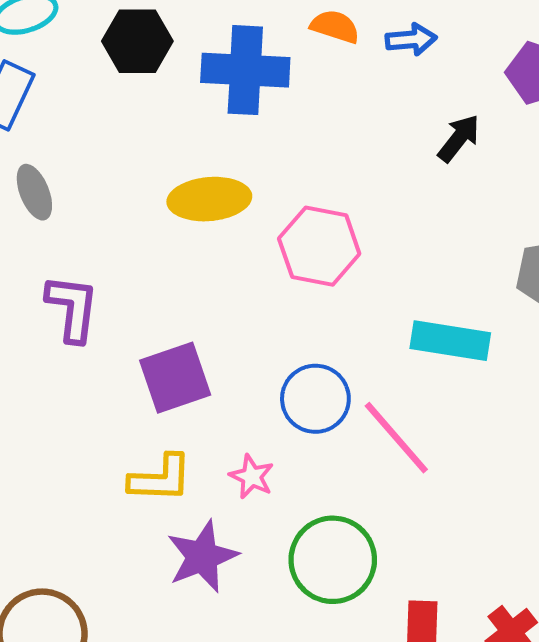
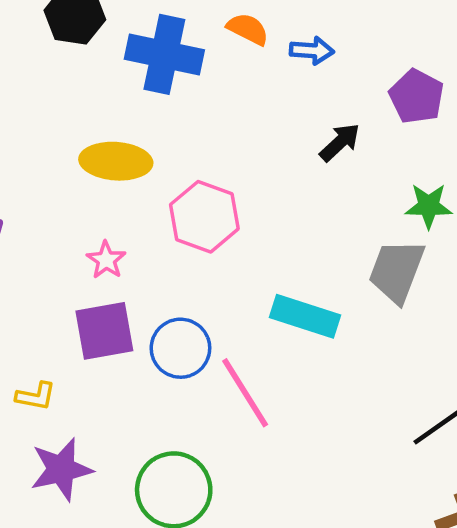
purple square: (175, 378) -> (104, 331), moved
pink star: (252, 477) -> (106, 260), moved
yellow L-shape: (160, 478) -> (36, 396), size x0.7

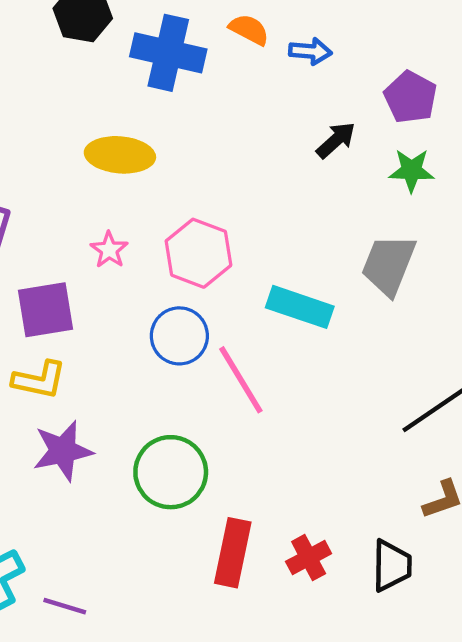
green star: (429, 206) -> (412, 170), moved
pink hexagon: (204, 217) -> (198, 253), moved
purple square: (104, 331) -> (45, 310), moved
yellow L-shape: (36, 396) -> (39, 380), size x1.4

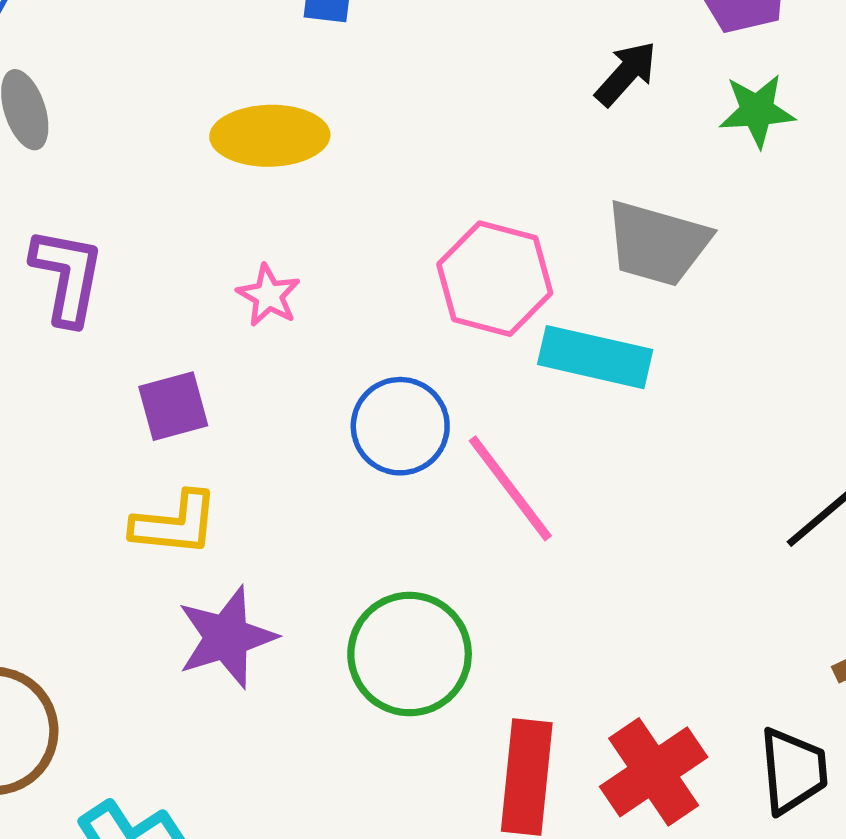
pink hexagon: (198, 253) -> (495, 279), moved
gray trapezoid: (389, 265) -> (657, 243), moved, turned -90
purple square: (45, 310) -> (173, 406), size x0.7
red cross: (309, 558) -> (654, 772), size x1.4

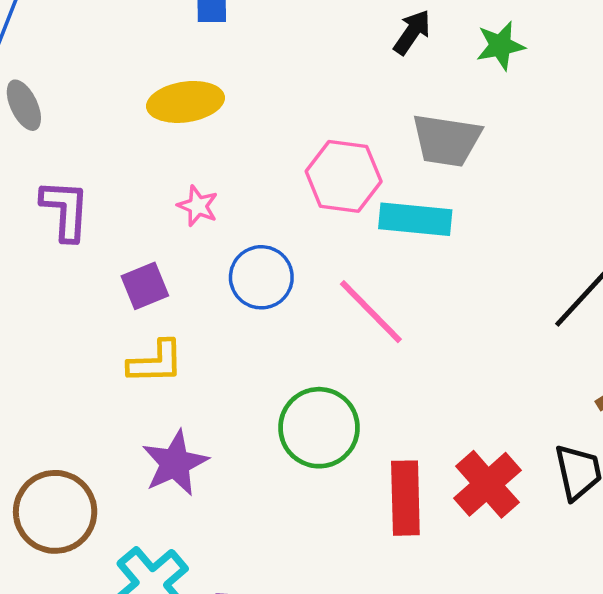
blue circle: (400, 426) -> (261, 277), moved
purple star: (227, 637) -> (175, 463), moved

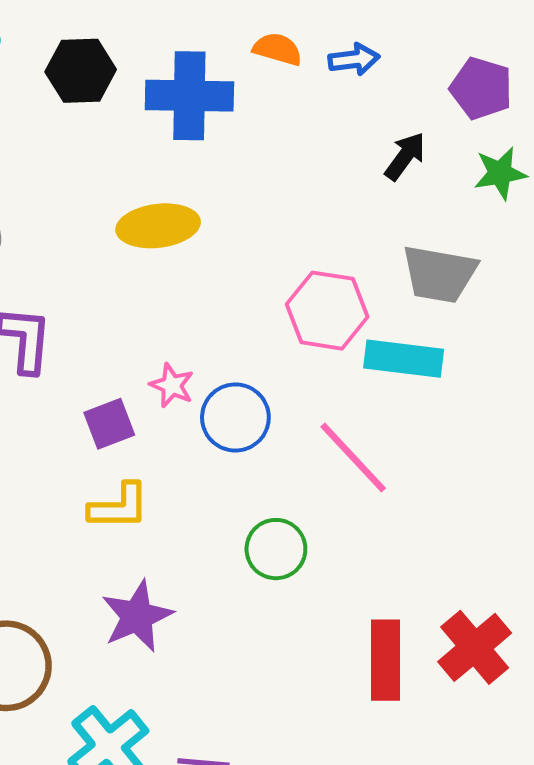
pink star: (198, 206) -> (172, 385), moved
green circle: (319, 428) -> (276, 549), moved, size x0.7

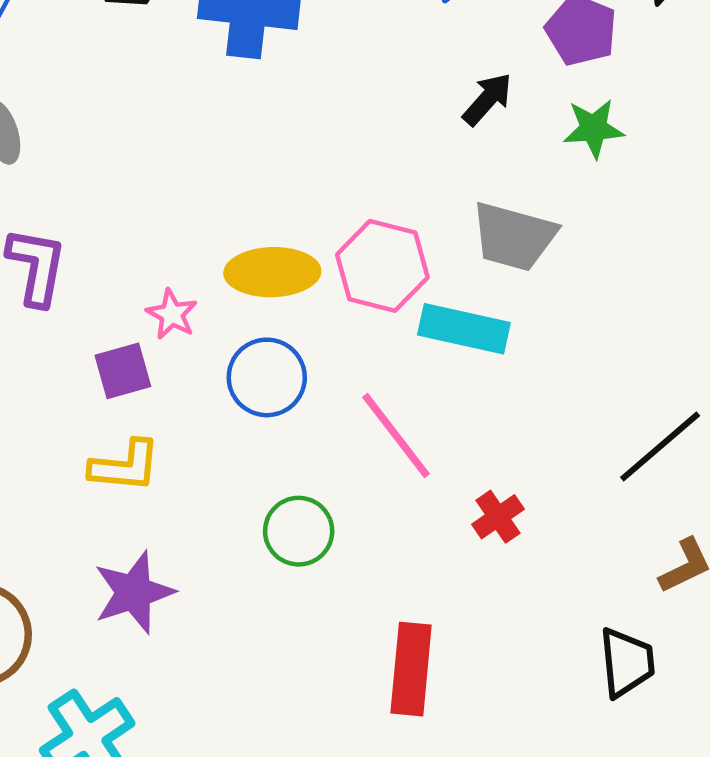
yellow ellipse: (158, 226) -> (272, 272), moved
pink star: (172, 385) -> (172, 314), moved
red cross: (475, 647) -> (498, 517), moved, size x0.6

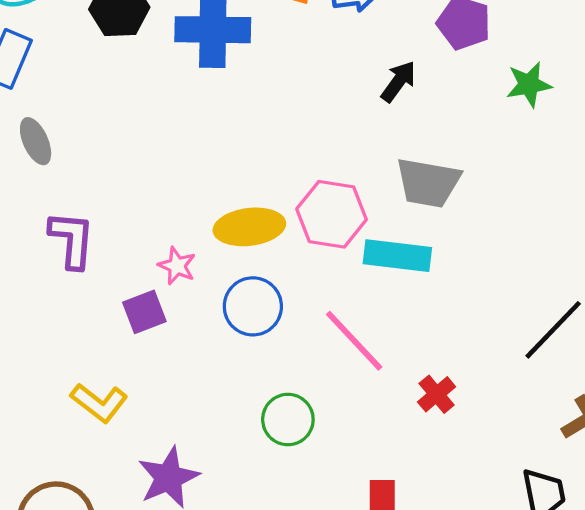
green star: (594, 129) -> (529, 84), moved
yellow L-shape: (125, 466) -> (99, 403), moved, turned 38

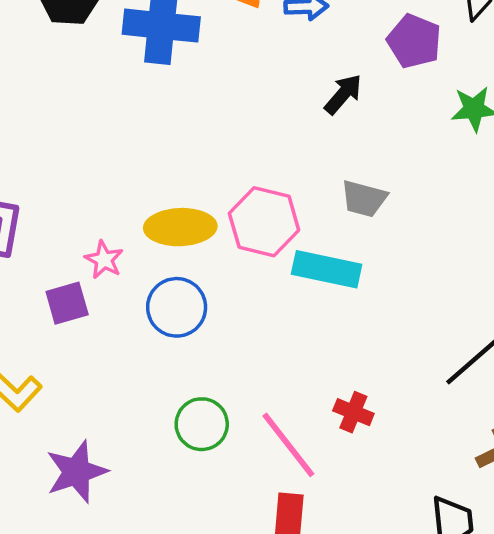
gray trapezoid: (428, 183) -> (364, 199), size x0.7
pink line: (354, 341) -> (288, 445), moved
red cross: (437, 394) -> (353, 412), turned -33

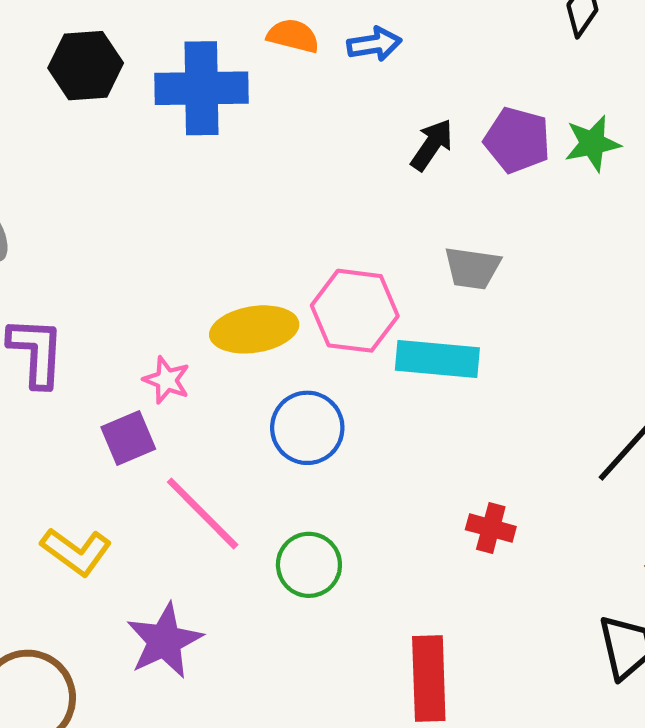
purple pentagon: (414, 41) -> (517, 140), moved
blue circle: (177, 307) -> (307, 428), moved
pink line: (288, 445) -> (203, 513), moved

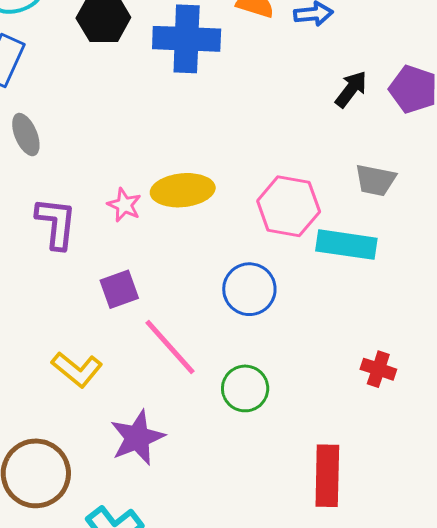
yellow ellipse: (254, 329) -> (183, 190), moved
pink star: (167, 380) -> (124, 205), moved

